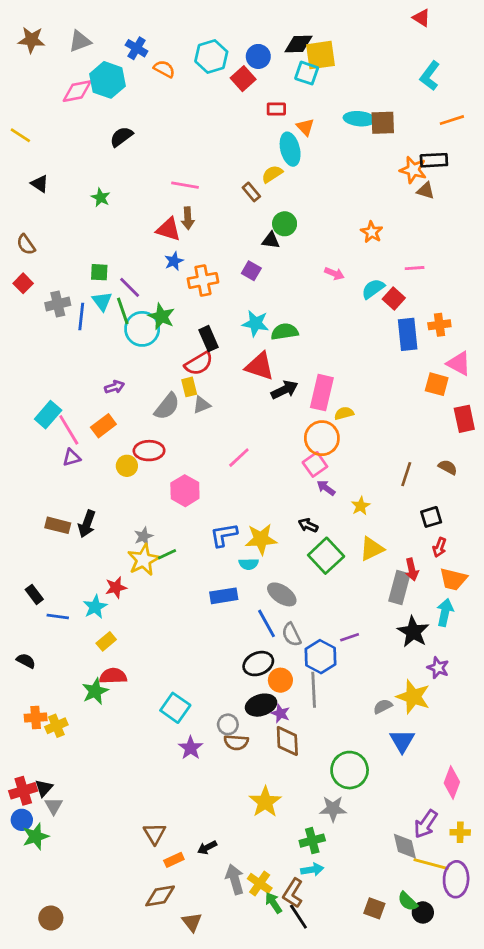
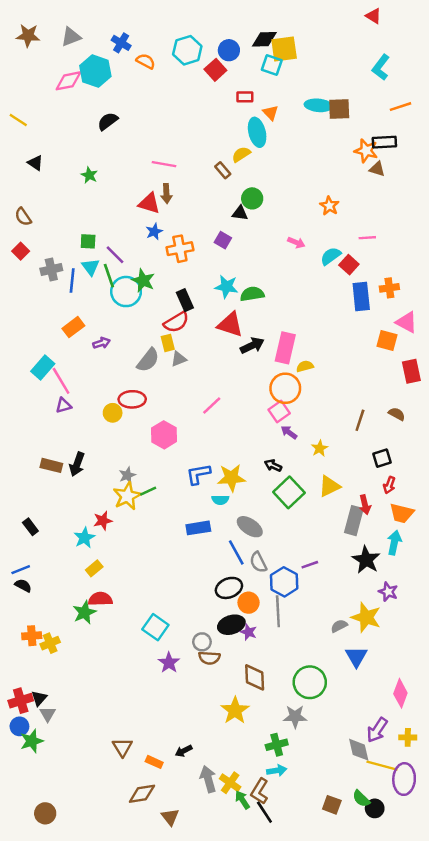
orange rectangle: (103, 426) -> (73, 327), moved
blue line: (58, 617) -> (21, 570), moved, turned -30
brown diamond: (287, 741) -> (255, 677), moved
brown triangle: (155, 834) -> (122, 747), moved
orange rectangle: (174, 860) -> (154, 762), turned 49

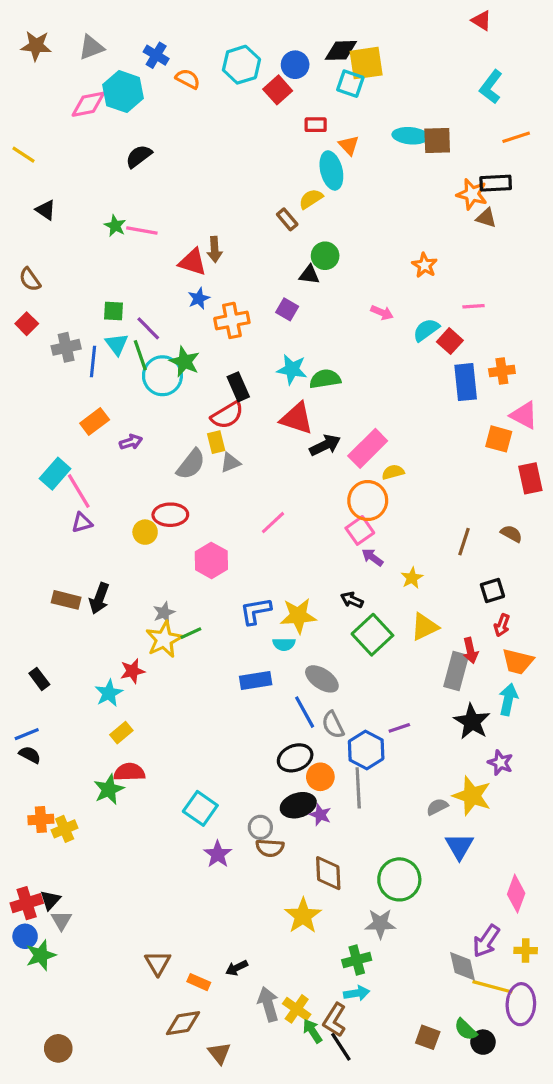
pink line: (164, 164) -> (142, 230), moved
pink rectangle: (285, 348) -> (368, 448), turned 32

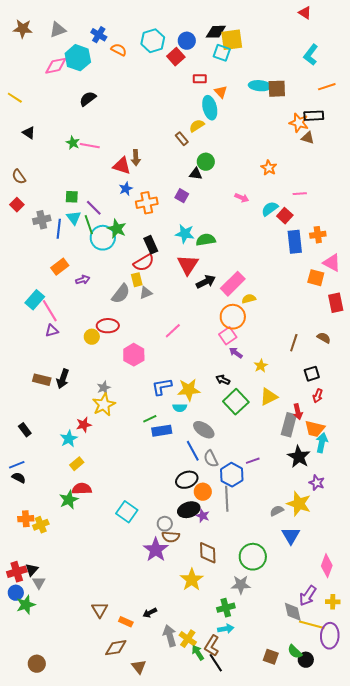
red triangle: (297, 418) -> (188, 265), turned 45
green line: (191, 633) -> (150, 419), moved
orange trapezoid: (518, 662) -> (315, 429), moved
purple star: (218, 854) -> (156, 550), moved, size x1.4

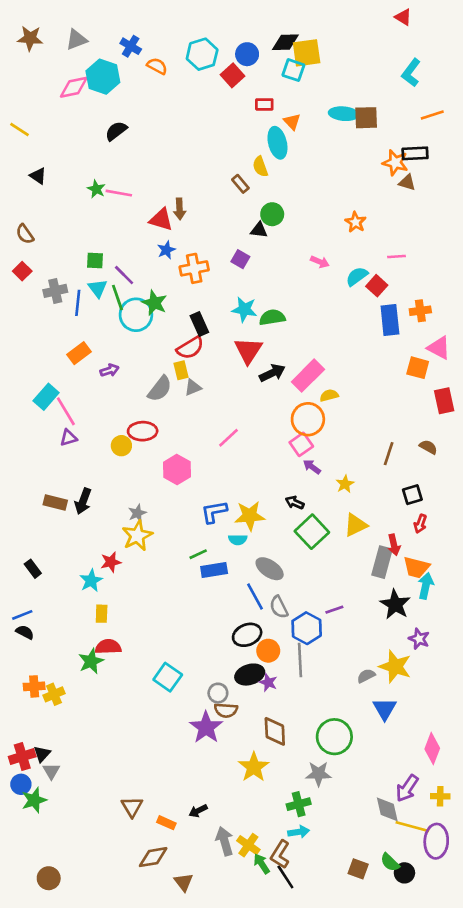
yellow semicircle: (197, 126) -> (260, 167), turned -77
yellow rectangle: (77, 464) -> (102, 614), turned -48

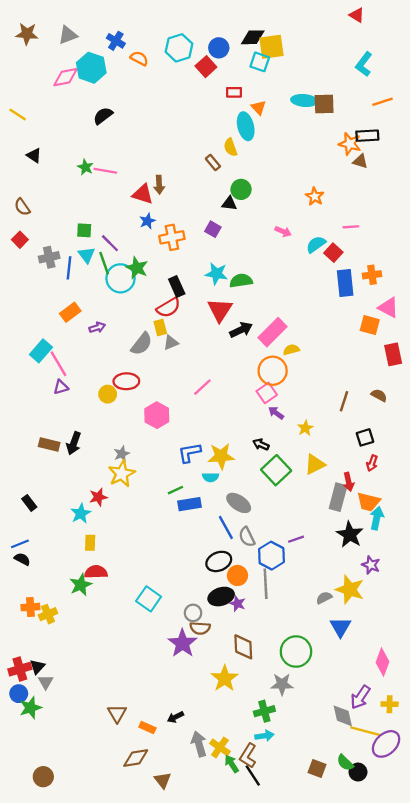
purple ellipse: (436, 841) -> (386, 744), turned 44

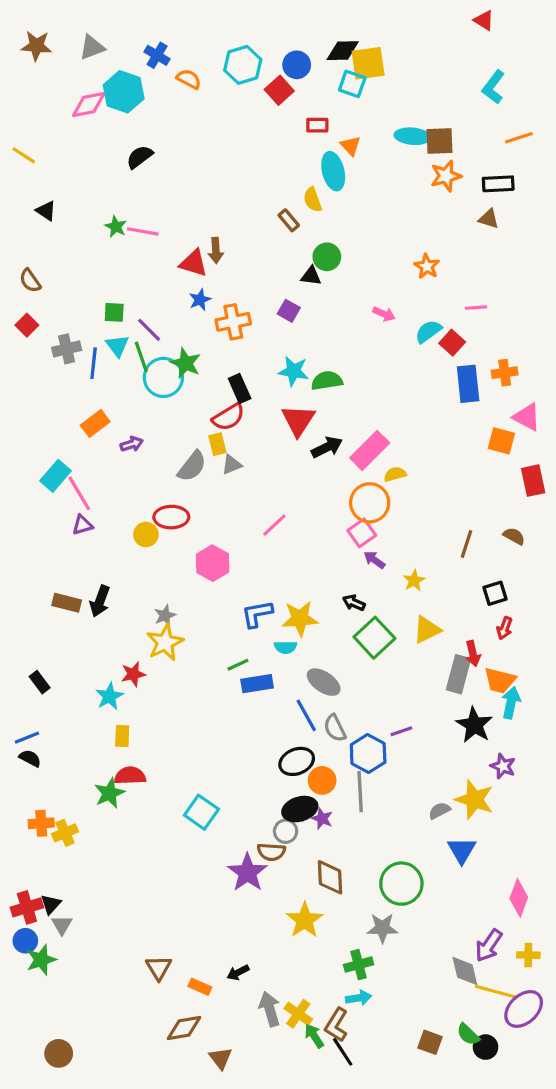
orange star: (350, 144) -> (446, 176), moved, turned -30
gray circle: (193, 613) -> (286, 831), moved

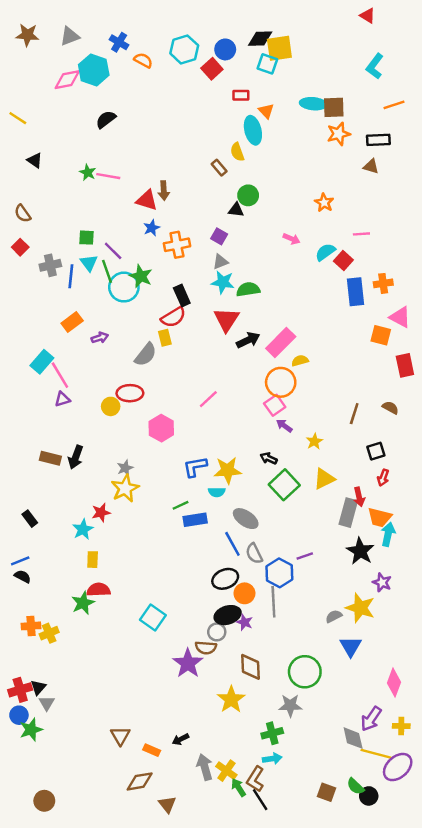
gray triangle: (232, 465) -> (220, 262), moved

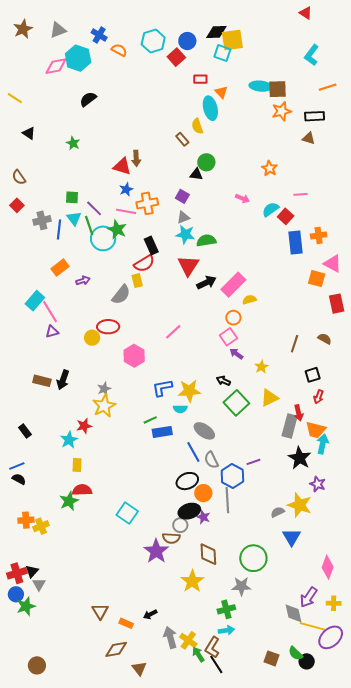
brown star: (27, 35) -> (23, 29), turned -30
pink line: (108, 176) -> (126, 211), moved
orange circle: (281, 382) -> (233, 318), size x0.6

